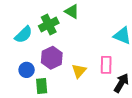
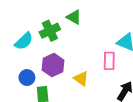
pink rectangle: (106, 65) -> (109, 61), moved
yellow triangle: (79, 71) -> (81, 79), turned -35

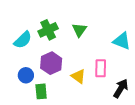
green triangle: (74, 17) -> (79, 30), moved, turned 35
pink rectangle: (109, 61) -> (101, 68), moved

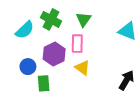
green cross: (48, 30) -> (51, 19), turned -36
pink rectangle: (101, 68) -> (77, 44), moved

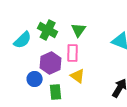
blue circle: (28, 67) -> (35, 79), moved
green rectangle: (44, 83) -> (56, 92), moved

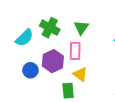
blue circle: (35, 79) -> (30, 70), moved
green rectangle: (56, 92) -> (68, 91), moved

